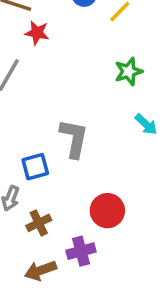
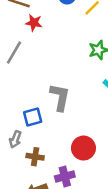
brown cross: (39, 223) -> (35, 157), turned 35

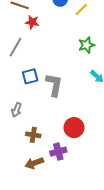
blue square: (33, 117) -> (30, 76), moved
gray arrow: (15, 139) -> (17, 110), moved

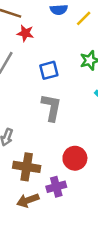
blue square: (30, 76) -> (49, 70), moved
brown cross: (33, 135) -> (27, 167), size x1.5

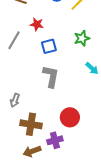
red star: (25, 33) -> (37, 24), moved

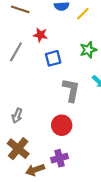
gray L-shape: (51, 76) -> (71, 90), moved
red circle: (70, 117) -> (62, 125), moved
brown cross: (31, 124) -> (18, 149), moved, turned 30

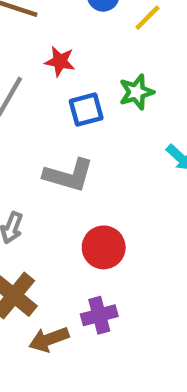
green star: (88, 50) -> (136, 92), moved
gray L-shape: (71, 90) -> (69, 175), moved, turned 95

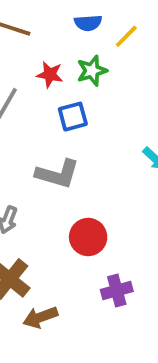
green star: (136, 92) -> (92, 71), moved
purple cross: (99, 315) -> (117, 290), moved

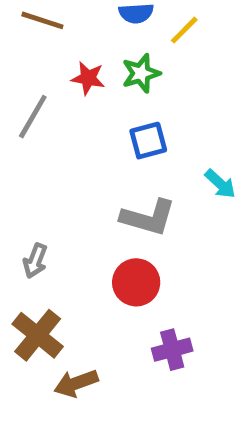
blue square: (73, 117) -> (148, 141), moved
gray L-shape: (58, 174) -> (148, 217), moved

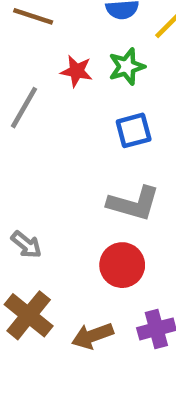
gray arrow: (35, 261) -> (26, 245), turned -72
brown arrow: (76, 383) -> (92, 336), moved

